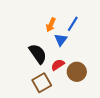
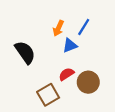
blue triangle: (61, 40) -> (70, 45), turned 32
black semicircle: (38, 54) -> (25, 52), moved

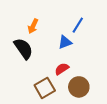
orange arrow: (58, 28) -> (33, 26), moved
brown circle: (88, 82) -> (79, 87), moved

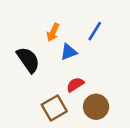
orange arrow: (33, 26) -> (53, 32), moved
blue triangle: (65, 42) -> (69, 52), moved

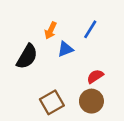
black semicircle: (28, 60) -> (27, 57), turned 65
red semicircle: (75, 85) -> (95, 76), moved

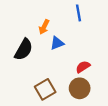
blue line: (90, 29) -> (79, 13), moved, turned -42

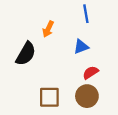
blue triangle: (57, 43) -> (81, 47), moved
brown square: (45, 89) -> (49, 97), turned 30

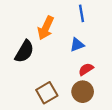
orange arrow: (48, 29) -> (46, 28), size x1.5
brown square: (49, 97) -> (47, 93), turned -30

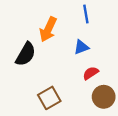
brown circle: (83, 92) -> (104, 97), moved

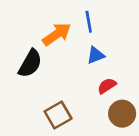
blue line: (86, 14) -> (89, 22), moved
orange arrow: (48, 29) -> (57, 34), turned -150

